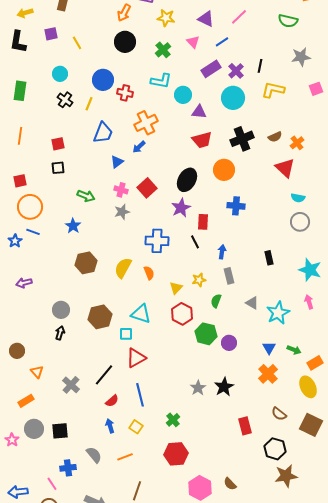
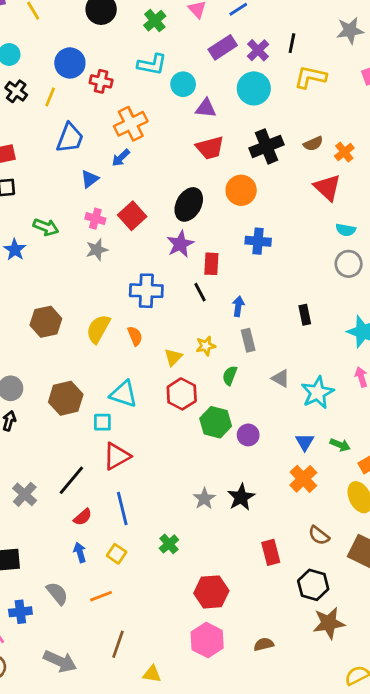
blue star: (73, 226) -> (15, 250), moved
red hexagon: (176, 454) -> (211, 592), moved
brown semicircle: (230, 484) -> (264, 644), moved, turned 120

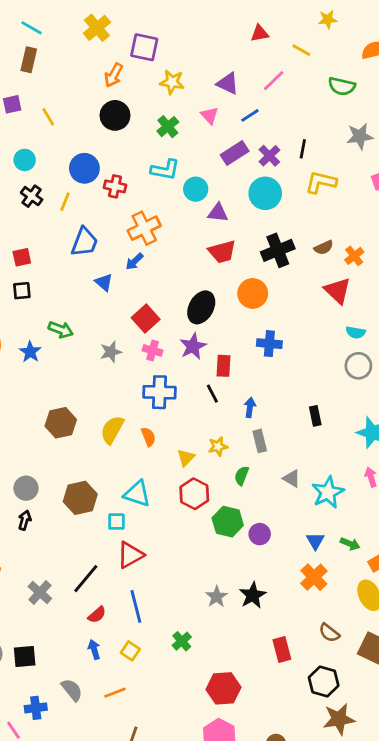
blue triangle: (90, 179) -> (104, 282), turned -42
pink cross: (95, 219) -> (153, 350), moved

